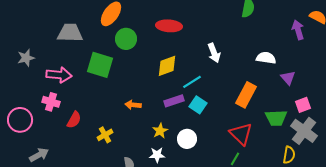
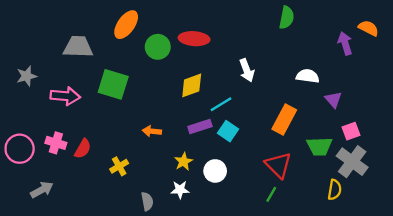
green circle: (126, 39) -> (158, 47), moved
pink cross: (51, 102) -> (56, 143), moved

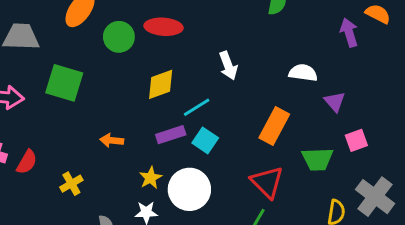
gray cross: (352, 162) -> (375, 197), moved
white circle: (215, 171) -> (189, 189), size x1.5

